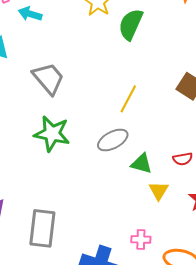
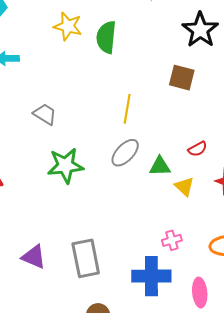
gray trapezoid: (48, 78) -> (45, 114), size x0.7
pink cross: (141, 239) -> (172, 240), moved

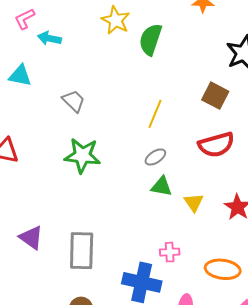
red semicircle: (197, 149) -> (216, 145), moved, size x1.8
gray ellipse: (125, 153) -> (155, 157), moved, size x0.7
green triangle: (160, 166) -> (162, 186), moved

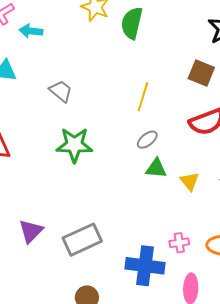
purple triangle: (31, 238) -> (31, 231), turned 44
gray rectangle: (82, 251) -> (82, 240), turned 69
pink cross: (170, 252) -> (179, 243), moved

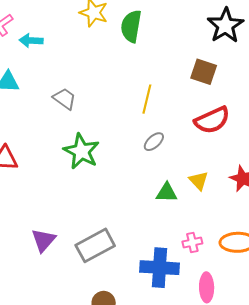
green star: (74, 145) -> (81, 151), turned 30
green triangle: (156, 168) -> (167, 193), moved

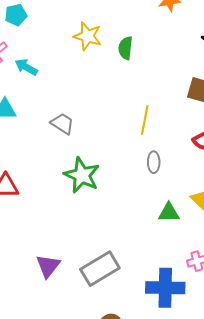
green semicircle: (131, 26) -> (126, 48), size x0.7
cyan arrow: (31, 41) -> (26, 67), turned 30
gray ellipse: (154, 142) -> (154, 162), turned -45

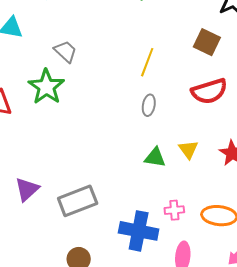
green star: (82, 175) -> (46, 87), moved

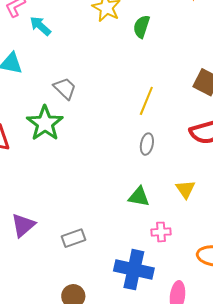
green triangle: (155, 157) -> (139, 197), moved
gray rectangle: (78, 201) -> (74, 238), size x0.6
pink cross: (174, 210) -> (161, 232), moved

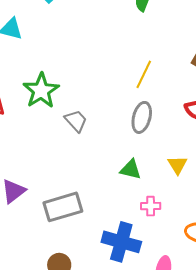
gray trapezoid: (65, 88) -> (76, 121), moved
gray ellipse: (147, 144) -> (142, 117), size x1.4
gray rectangle: (74, 238) -> (63, 207), size x1.6

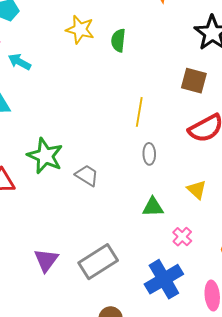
gray ellipse: (142, 117) -> (149, 154), size x0.7
pink cross: (151, 206) -> (182, 237), turned -30
blue cross: (121, 242) -> (164, 279), turned -30

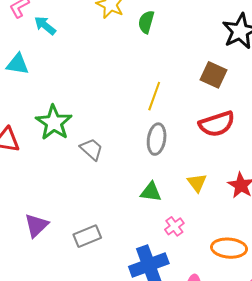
gray ellipse: (149, 154) -> (157, 139), size x1.4
gray rectangle: (98, 262) -> (87, 236), size x0.7

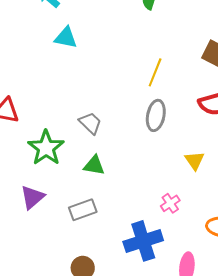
cyan triangle: (18, 64) -> (66, 38), moved
green star: (54, 123) -> (46, 148), moved
green triangle: (151, 192) -> (94, 165), moved

